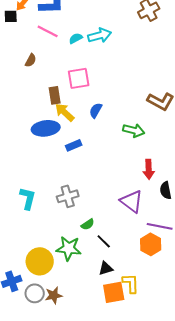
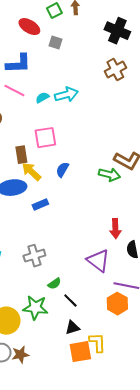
green arrow: (134, 130) -> (109, 175), moved

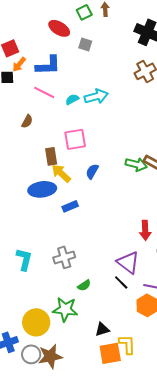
green arrow: (109, 175) -> (136, 164), moved
black line: (70, 301) -> (121, 282), moved
brown star: (20, 355) -> (50, 356), size x1.4

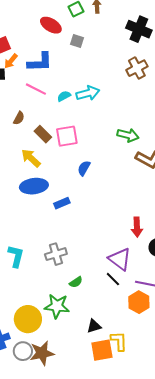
brown rectangle: (51, 156) -> (43, 134), moved, turned -36
green arrow: (136, 164) -> (128, 135), moved
yellow arrow: (61, 173) -> (31, 158), moved

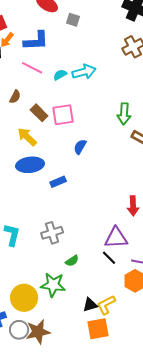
green arrow: (128, 135) -> (124, 114), turned 80
purple triangle: (120, 259) -> (116, 238), turned -40
yellow L-shape: (119, 341) -> (106, 305), moved, turned -115

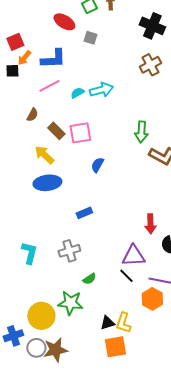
pink line: (32, 68) -> (49, 86), turned -55
blue rectangle: (58, 182) -> (84, 213), moved
yellow L-shape: (106, 305) -> (123, 323), turned -45

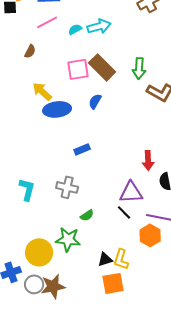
brown rectangle: (56, 131) -> (102, 67), moved, size x1.5
blue ellipse: (47, 183) -> (57, 109), moved
gray cross: (69, 251) -> (67, 187), turned 30

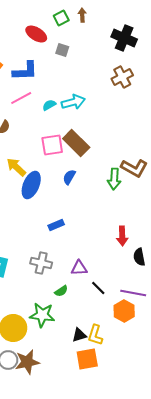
green arrow: (139, 68) -> (114, 179), moved
blue ellipse: (57, 109) -> (31, 185), turned -60
purple triangle: (131, 192) -> (79, 268), moved, size x0.7

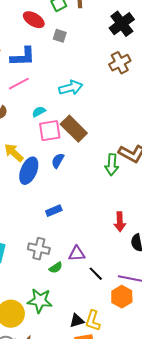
black cross: (124, 38) -> (122, 24), turned 30
cyan semicircle: (49, 105) -> (39, 112), moved
blue semicircle: (69, 177) -> (58, 161), moved
green semicircle: (61, 291) -> (56, 268), moved

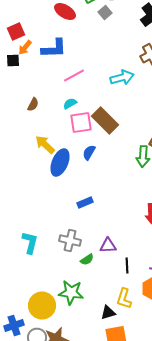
gray square: (60, 36) -> (105, 12), moved, turned 32
pink line: (19, 84) -> (74, 76), moved
cyan arrow: (71, 88) -> (122, 78), moved
black line: (96, 274) -> (127, 266), turned 42
yellow L-shape: (93, 321) -> (124, 298), moved

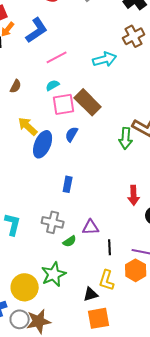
blue L-shape: (54, 48) -> (37, 30), turned -32
blue rectangle: (85, 202) -> (68, 184), turned -56
green star: (71, 292) -> (54, 274), turned -30

